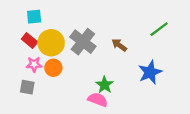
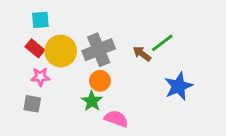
green line: (159, 29) -> (162, 43), moved
gray cross: (83, 42) -> (99, 50), turned 30
orange circle: (53, 68) -> (100, 81), moved
green star: (104, 85) -> (92, 101), moved

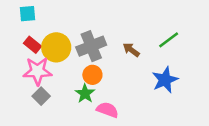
cyan square: (40, 20) -> (27, 14), moved
green line: (162, 43) -> (169, 40), moved
pink star: (40, 77) -> (37, 71), size x1.6
gray square: (32, 104) -> (41, 96), moved, turned 35

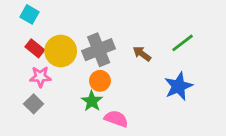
cyan square: (27, 14) -> (30, 14), turned 35
pink star: (37, 71) -> (40, 77), size x0.7
gray square: (41, 96) -> (34, 104), moved

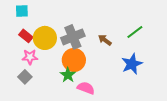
cyan square: (30, 14) -> (22, 11), turned -32
orange circle: (100, 81) -> (74, 60), size x1.5

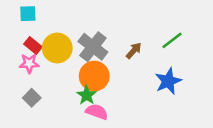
gray cross: (73, 37) -> (93, 47), turned -30
brown arrow: (105, 40) -> (134, 51), turned 96
pink star: (30, 57) -> (29, 63), moved
pink semicircle: (86, 88) -> (97, 112), moved

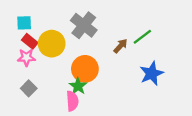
cyan square: (28, 14) -> (24, 23), moved
green line: (172, 40) -> (142, 37), moved
gray cross: (93, 47) -> (84, 25), moved
pink semicircle: (97, 112) -> (72, 101), moved, turned 66

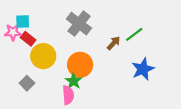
yellow circle: (52, 44) -> (43, 56), moved
pink star: (26, 57) -> (13, 32), moved

